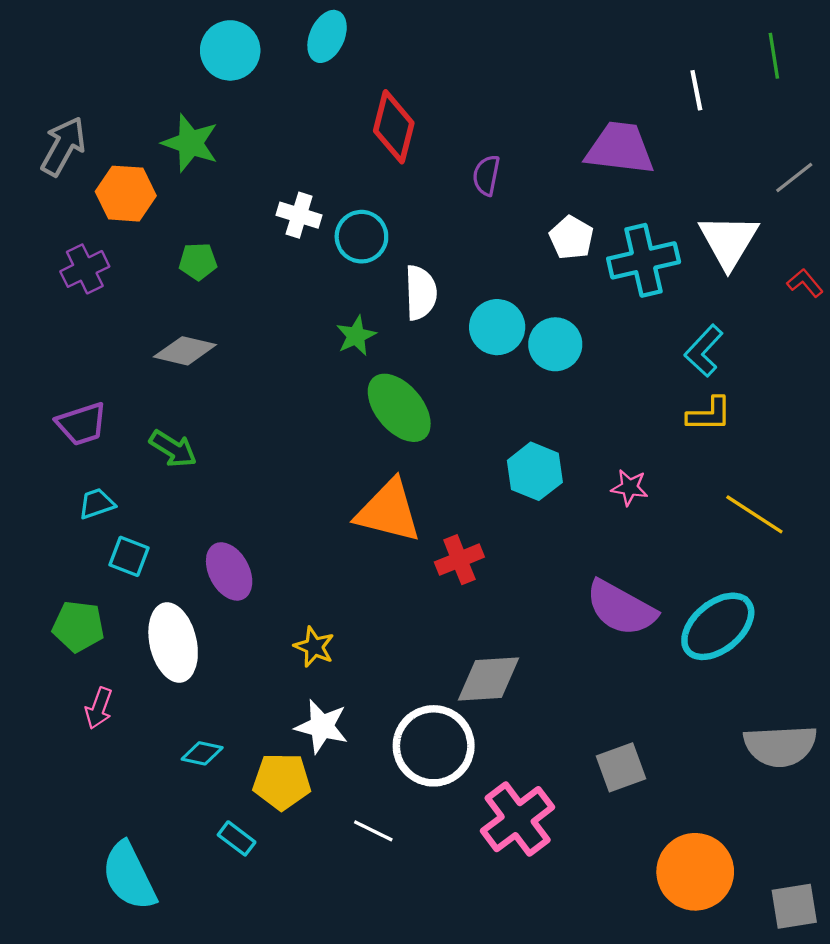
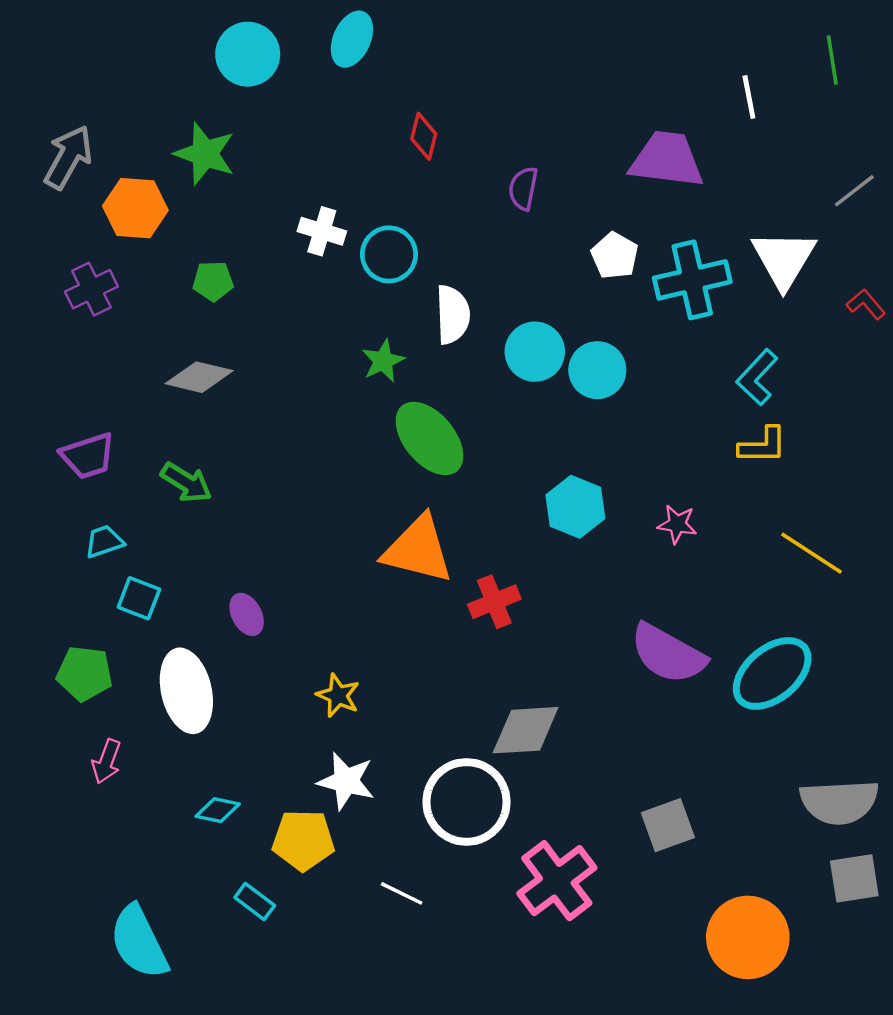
red diamond: (394, 127) -> (424, 136), size x0.6
purple ellipse: (229, 571) -> (247, 614), size x0.7
gray square: (794, 906) -> (854, 878), moved

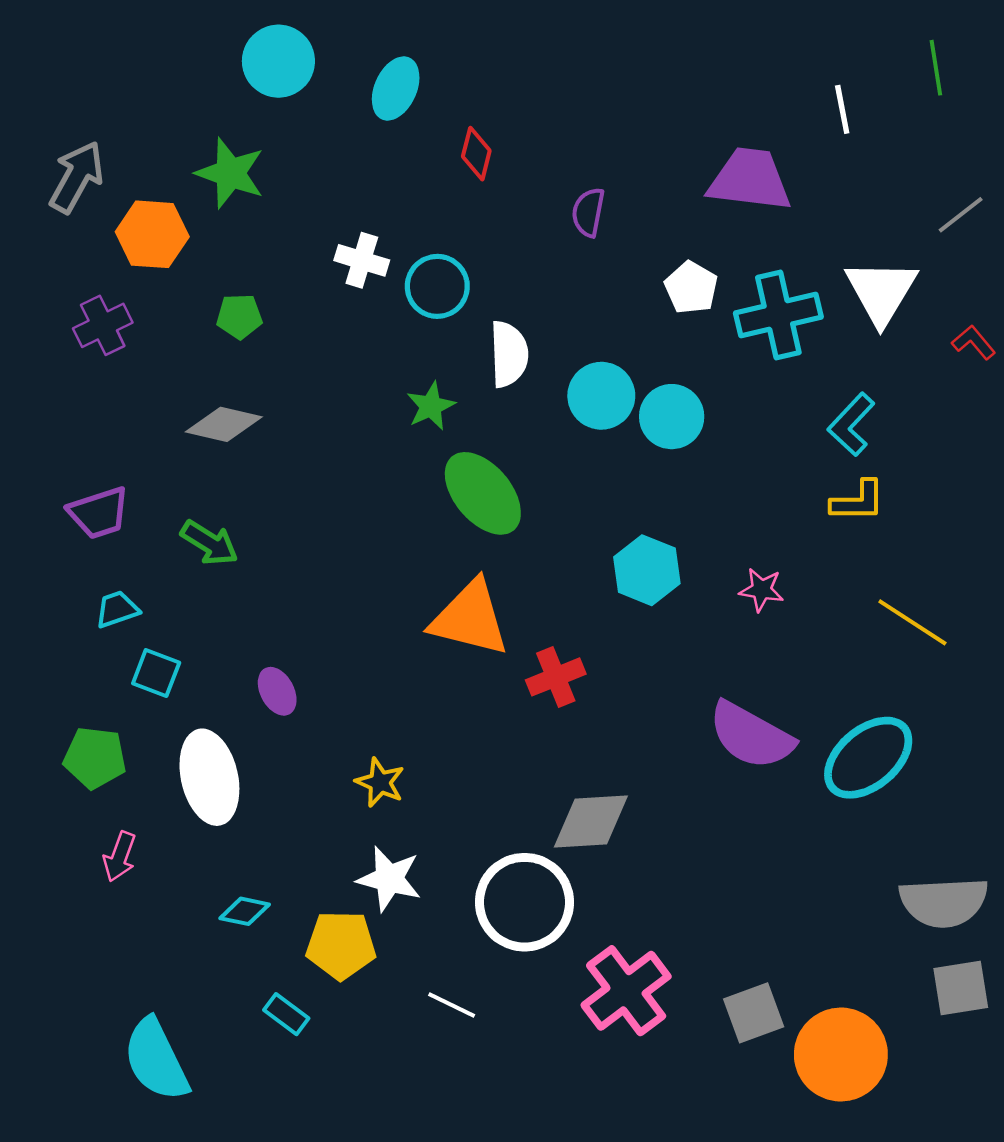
cyan ellipse: (352, 39) -> (396, 88), moved
gray square: (668, 825) -> (754, 1013), moved

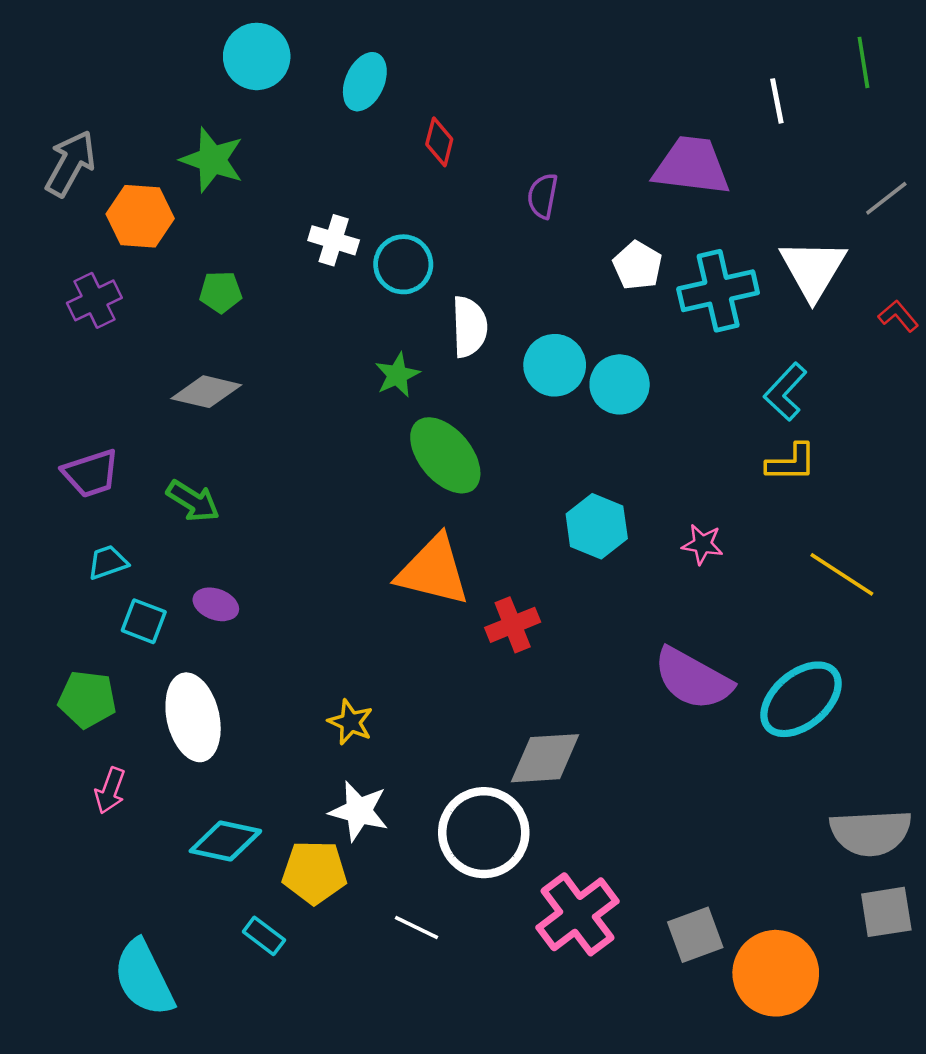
purple ellipse: (277, 691) -> (216, 604), moved, turned -42
cyan diamond: (245, 911) -> (225, 841), size x1.5

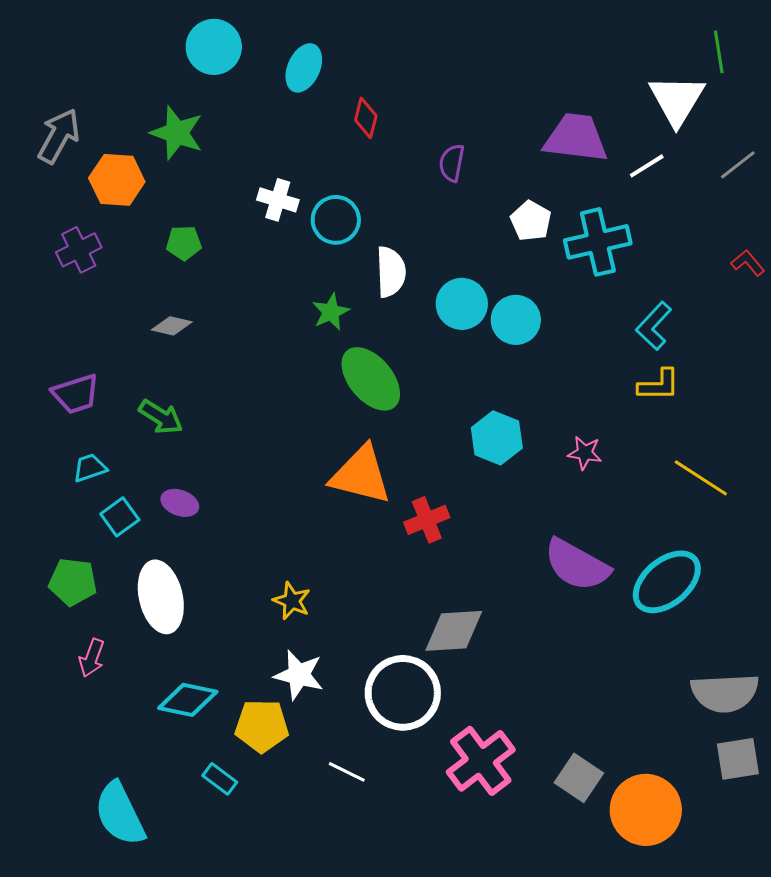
white line: (777, 101) -> (647, 166), moved, turned 69
white triangle: (813, 269) -> (677, 100), moved
gray diamond: (206, 392) -> (172, 326), size x0.7
cyan square: (144, 621) -> (120, 517), turned 33
gray square: (695, 935) -> (579, 778), turned -36

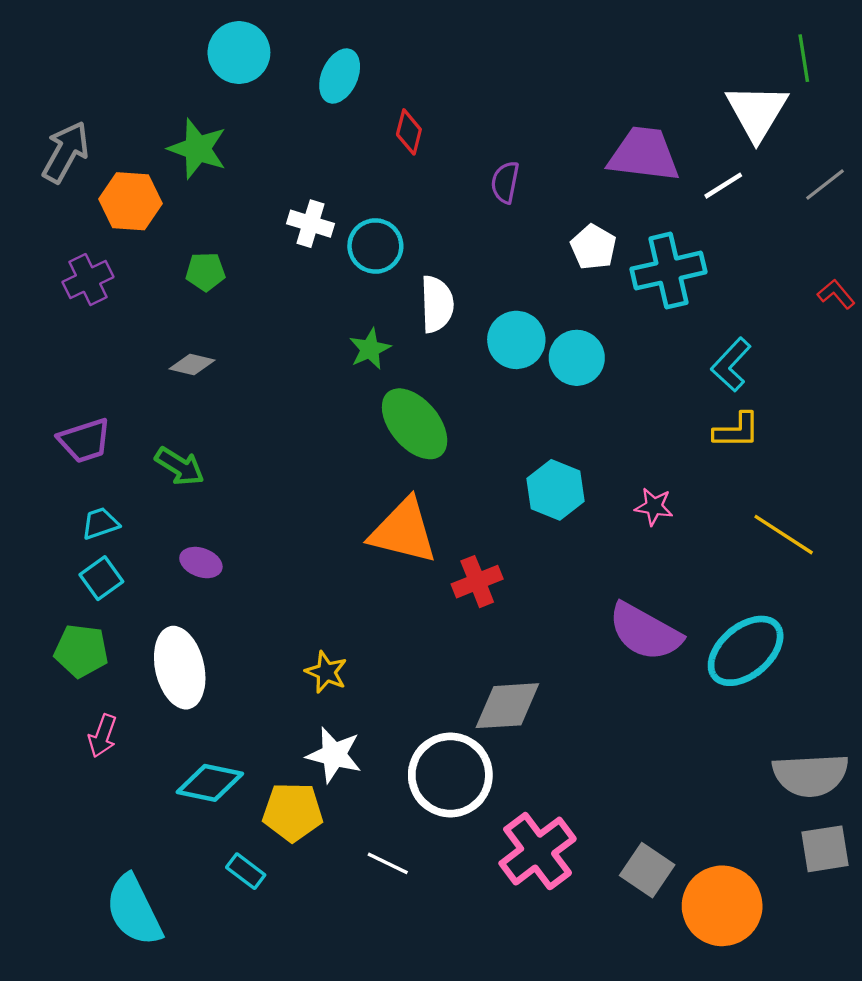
cyan square: (120, 517) -> (101, 578), moved

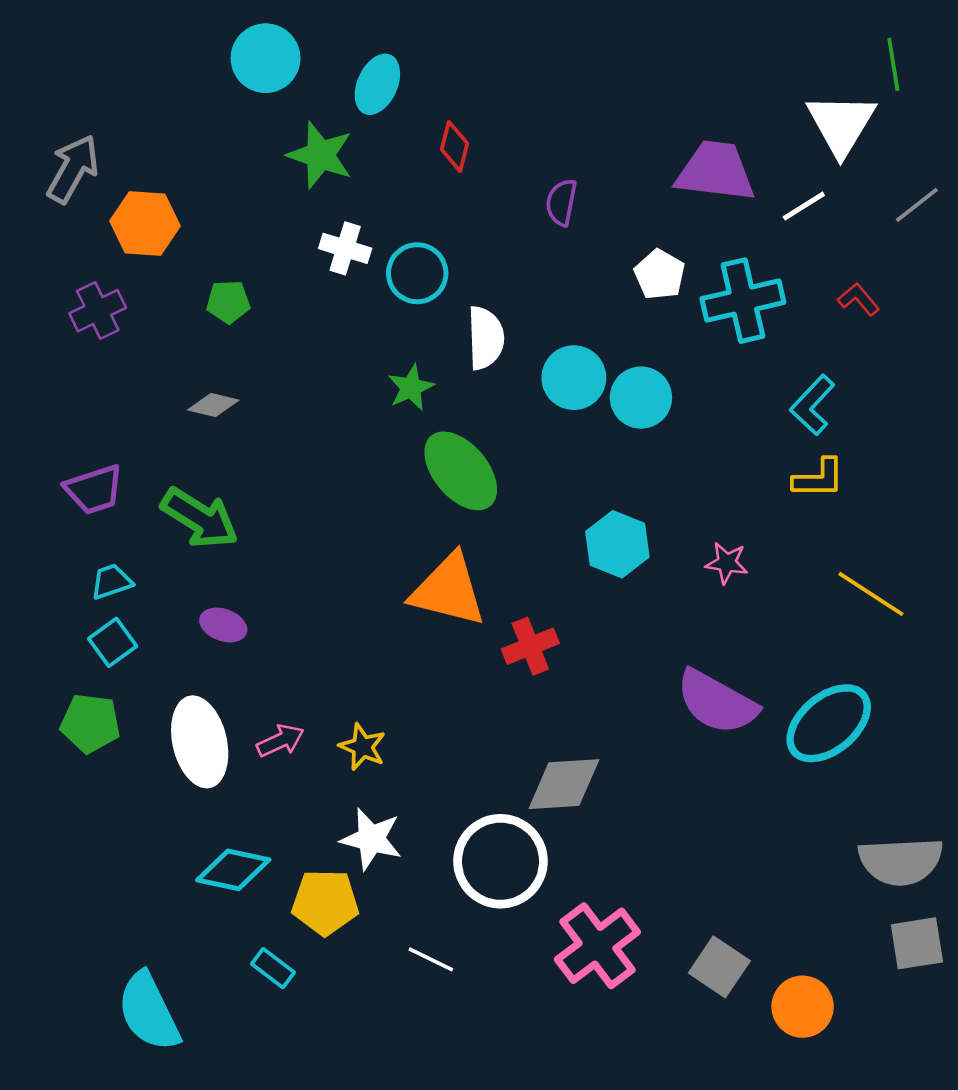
green star: (198, 149) -> (320, 155), moved
red L-shape: (836, 294) -> (859, 299), moved
green arrow: (180, 466) -> (200, 518), size x1.4
pink arrow: (103, 736) -> (280, 741), moved, turned -135
orange circle: (722, 906) -> (803, 1007), size x0.7

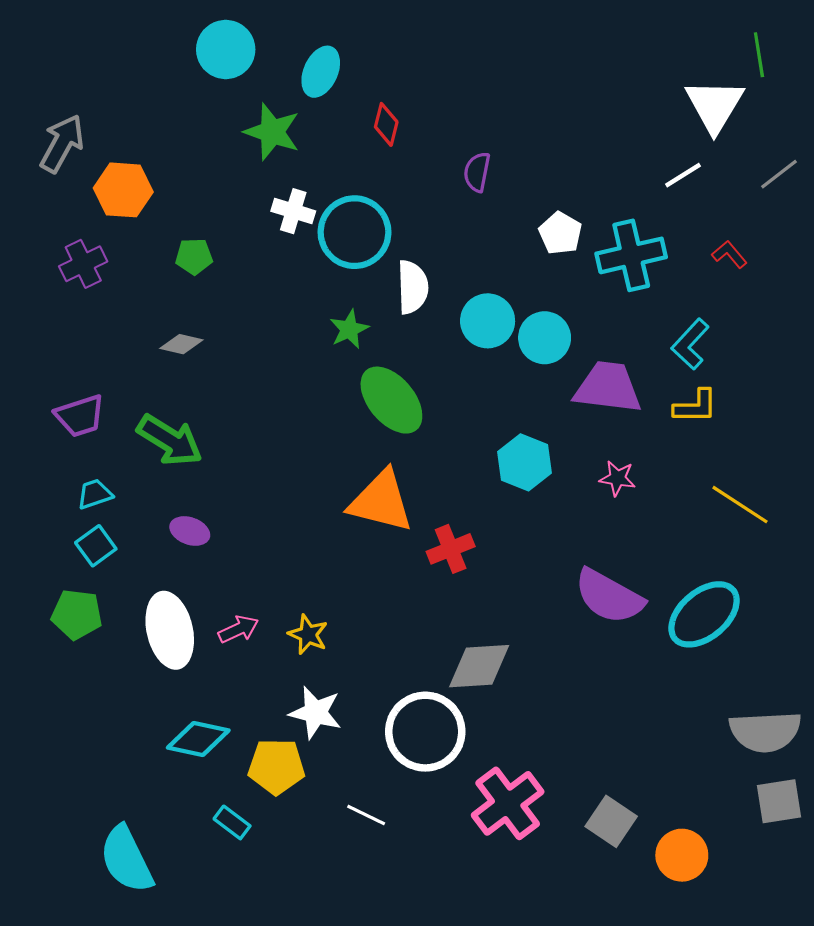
purple trapezoid: (716, 171) -> (608, 387), moved
cyan circle: (417, 273) -> (355, 232), size x1.4

